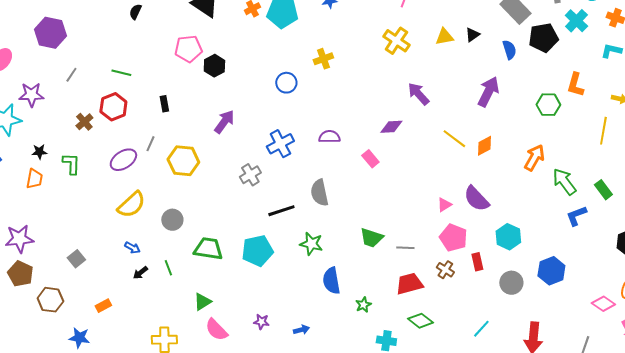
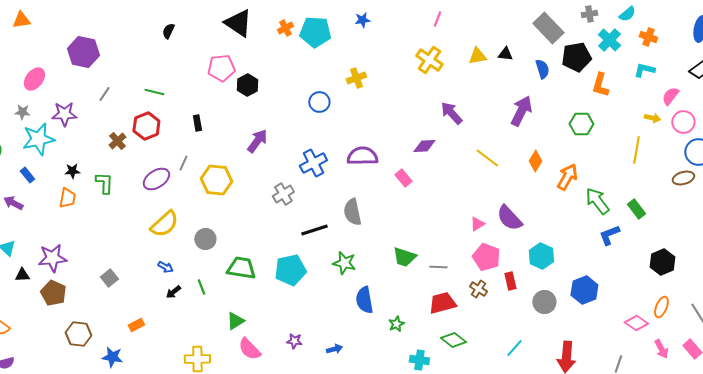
black triangle: (472, 35) -> (505, 54), turned 42
orange L-shape: (575, 85) -> (600, 85), moved
purple semicircle: (329, 137) -> (362, 156), size x1.4
orange diamond: (484, 146) -> (535, 161), moved, turned -30
brown hexagon: (50, 300) -> (78, 334), moved

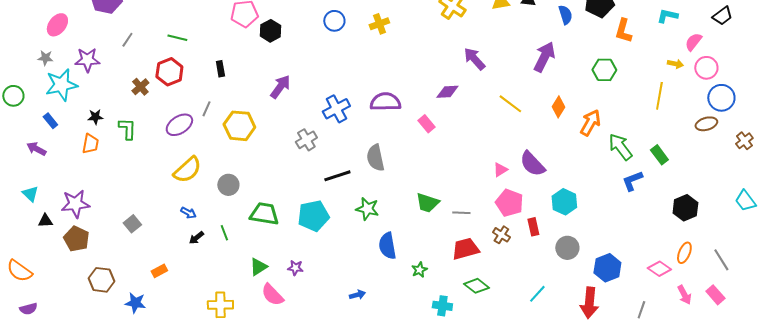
blue circle: (319, 102) -> (334, 21), moved
blue hexagon: (584, 290) -> (607, 268), moved
purple star: (294, 341) -> (295, 268), moved

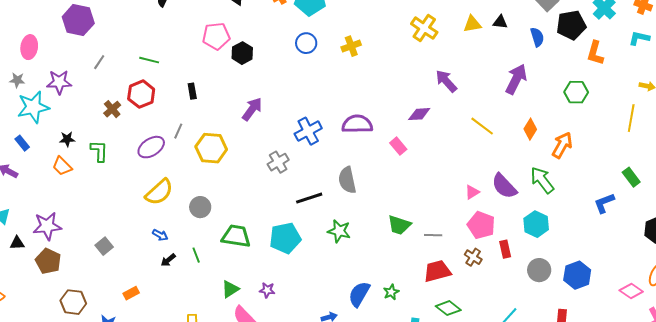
pink ellipse: (57, 25) -> (29, 47), turned -30
orange trapezoid: (90, 144) -> (62, 166), turned 125
green arrow: (620, 147) -> (542, 180), moved
blue semicircle: (387, 246) -> (359, 294), moved, turned 40
blue hexagon: (607, 268) -> (577, 275), moved

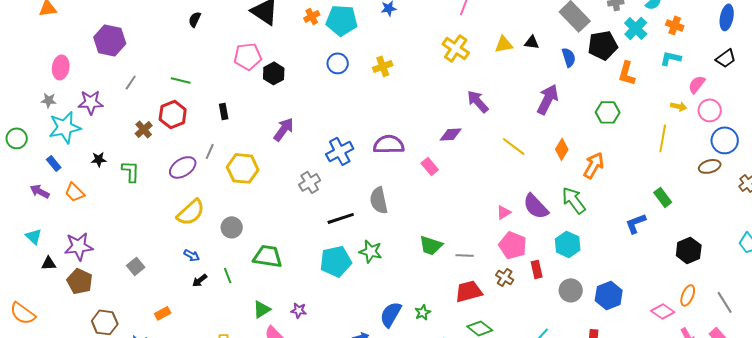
orange trapezoid: (62, 166) -> (75, 192), moved
cyan pentagon: (285, 238) -> (336, 261), moved

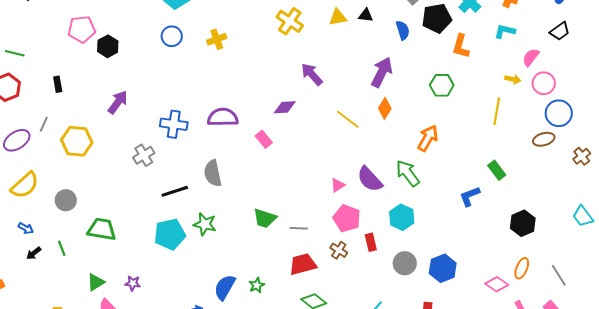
orange diamond: (562, 149) -> (385, 108), moved
blue cross: (340, 151) -> (174, 124), turned 36

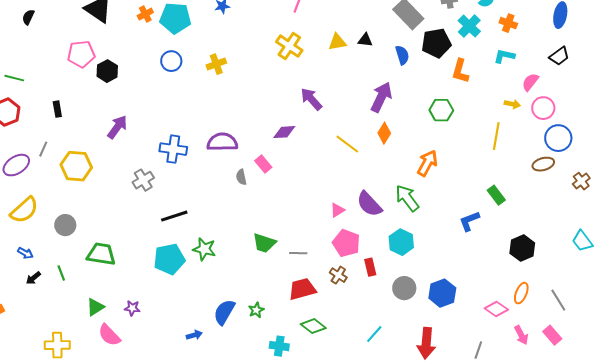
gray semicircle: (213, 173) -> (241, 177), moved, size x0.6

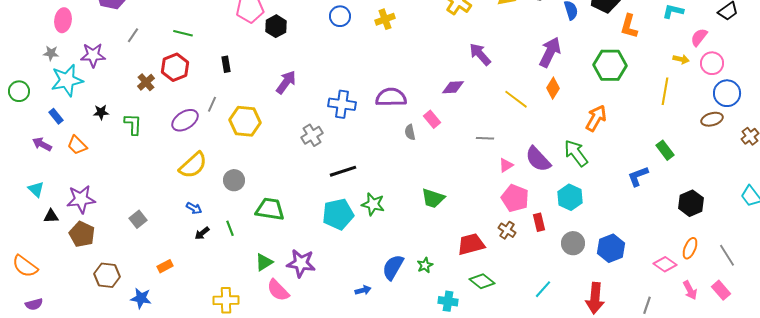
green hexagon: (441, 110) -> (610, 65), size x1.4
gray line: (298, 253) -> (485, 138), moved
purple star: (132, 308) -> (301, 263), size x1.8

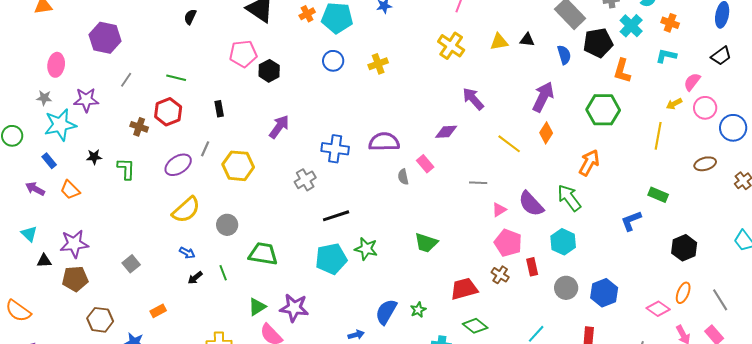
yellow arrow: (681, 59) -> (674, 104), turned 140
brown cross: (146, 82) -> (139, 127), turned -30
blue circle: (727, 93) -> (733, 128), moved
green rectangle: (665, 150) -> (658, 195), turned -30
brown pentagon: (82, 234) -> (75, 279), turned -30

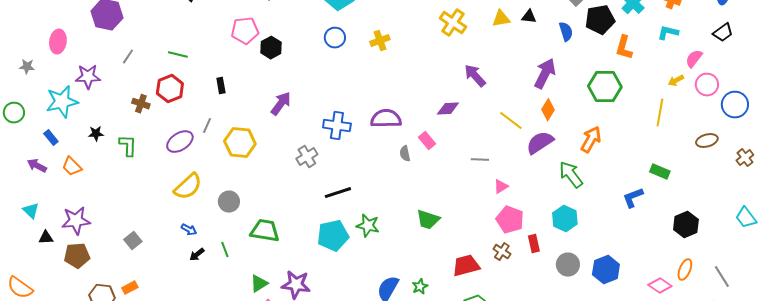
gray star: (44, 98) -> (27, 67), moved
purple semicircle: (531, 204) -> (540, 143), moved, turned 100
orange rectangle: (158, 311) -> (130, 288), moved

